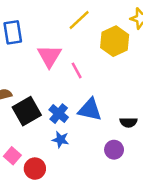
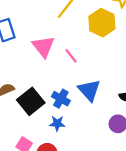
blue triangle: (90, 110) -> (89, 90), turned 45
blue star: (60, 140) -> (57, 123), moved

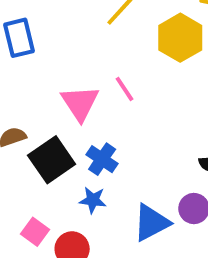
pink triangle: (43, 47) -> (80, 103), moved
blue triangle: (89, 90) -> (151, 223), moved, turned 40

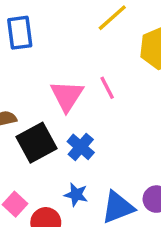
blue star: (93, 200) -> (76, 195), moved

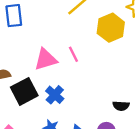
pink triangle: (67, 96) -> (46, 59), turned 40

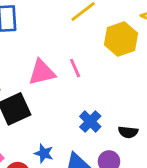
blue cross: (55, 95) -> (90, 122), moved

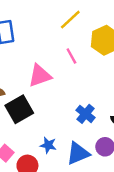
pink line: (75, 68) -> (71, 56), moved

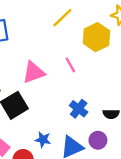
pink line: (71, 56) -> (70, 65), moved

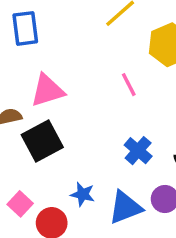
pink triangle: (34, 72) -> (47, 90), moved

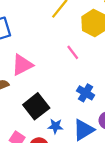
black square: (42, 141) -> (36, 106), moved

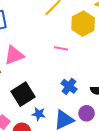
pink line: (73, 52) -> (61, 48), turned -48

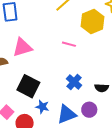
black square: (23, 94) -> (28, 86), turned -35

